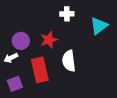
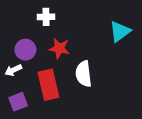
white cross: (67, 14) -> (46, 17), moved
red star: (49, 40) -> (59, 48), turned 30

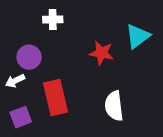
red star: (59, 48) -> (101, 53), moved
white semicircle: (84, 74) -> (114, 106), moved

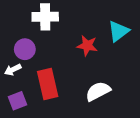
white cross: (53, 20) -> (45, 17), size x1.5
white semicircle: (114, 106) -> (98, 91), turned 70

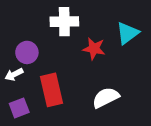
white cross: (45, 17) -> (64, 22), moved

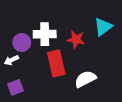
white cross: (64, 22) -> (45, 34), moved
red rectangle: (51, 90) -> (56, 63), moved

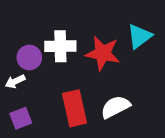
red star: (76, 39) -> (103, 53), size x1.4
red rectangle: (56, 63) -> (75, 108), moved

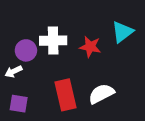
red star: (103, 53) -> (90, 47), size x0.7
purple square: (21, 118) -> (19, 104), turned 30

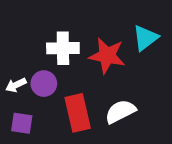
red star: (90, 47) -> (107, 56), size x1.4
purple circle: (26, 50) -> (44, 84), moved

